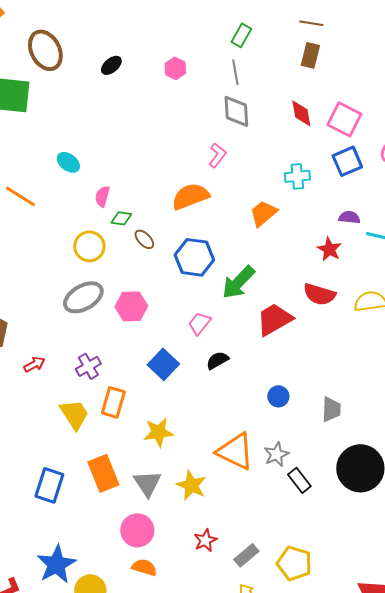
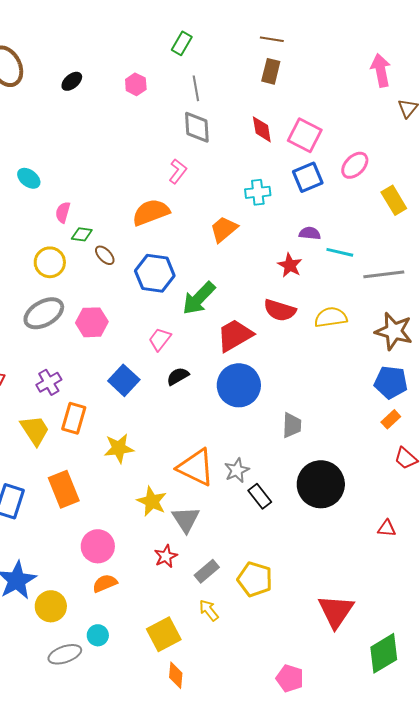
green rectangle: (241, 35) -> (182, 43), moved
blue circle: (278, 396) -> (239, 385), moved, size x2.0
gray triangle: (147, 483) -> (186, 519), moved
orange semicircle: (144, 567) -> (105, 583), turned -40

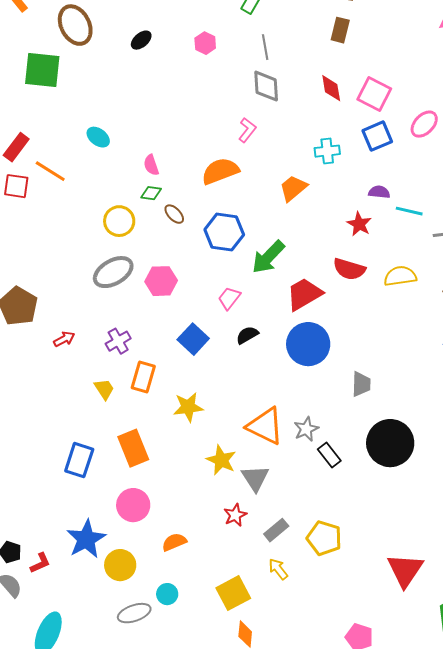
pink semicircle: (63, 212) -> (151, 165), moved, turned -35
yellow trapezoid: (35, 430) -> (104, 389), size x0.7
pink circle: (98, 546) -> (133, 505), moved

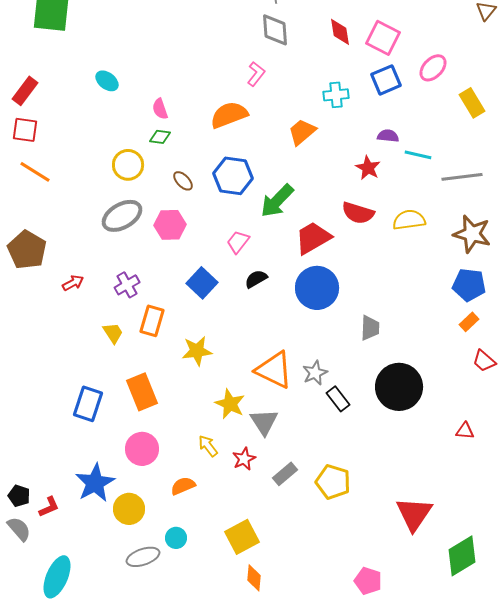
orange line: (50, 171) -> (35, 172), moved
brown ellipse: (174, 214) -> (183, 181), moved
yellow arrow: (278, 569) -> (208, 446), moved

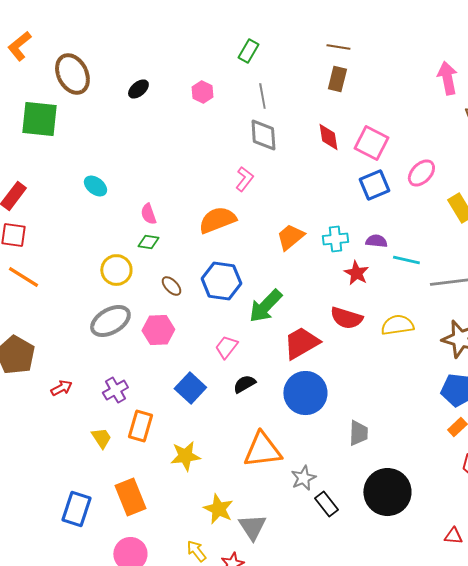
cyan cross: (336, 95) -> (335, 239), moved
orange triangle: (274, 370) -> (262, 450), moved, turned -33

